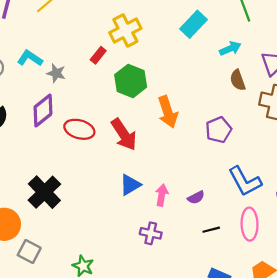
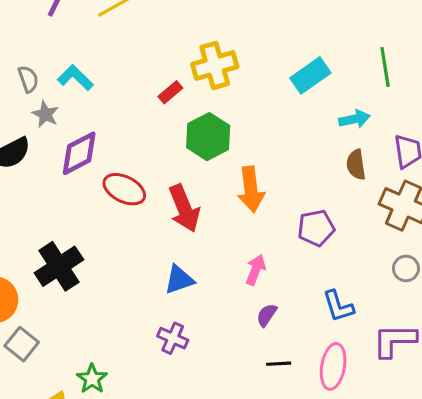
gray star: (56, 73) -> (45, 114), moved
blue L-shape: (245, 181) -> (338, 306), size x0.7
pink arrow: (162, 195) -> (256, 270), moved
purple semicircle: (196, 197) -> (267, 315), turned 140
purple cross: (151, 233) -> (173, 338), moved

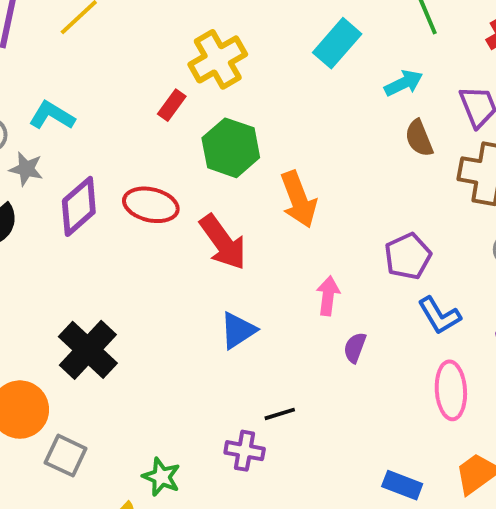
red ellipse: (124, 189) -> (151, 205), moved
purple pentagon: (316, 228) -> (408, 256), moved
purple cross: (173, 338) -> (245, 451), moved
black line: (279, 364) -> (280, 414), moved

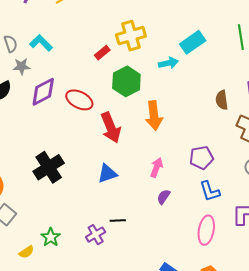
cyan arrow: (404, 83) -> (168, 63), moved
gray star: (26, 169) -> (21, 66), turned -30
black cross: (88, 350) -> (49, 167), moved
purple cross: (245, 451) -> (96, 235), turned 36

